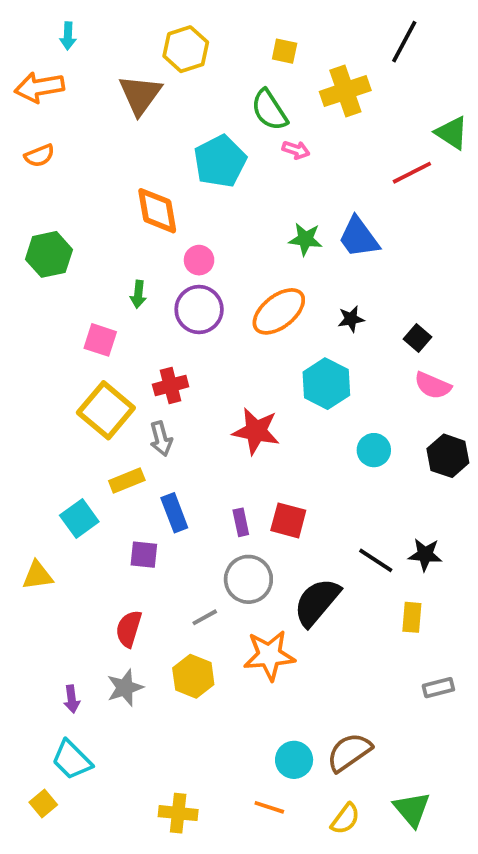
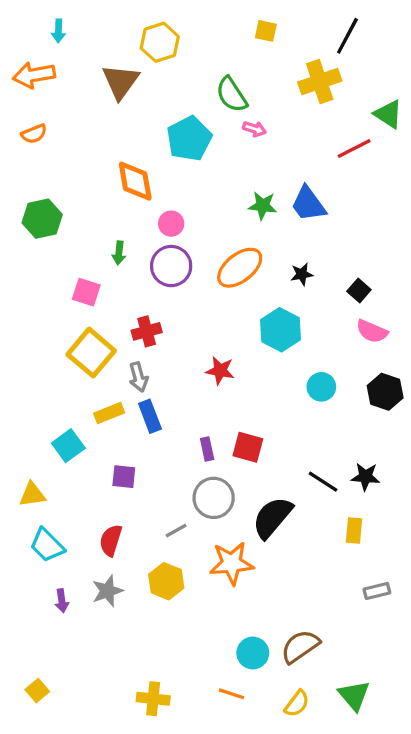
yellow square: (285, 51) -> (266, 31), moved
yellow cross: (345, 91) -> (320, 82), moved
red star: (256, 431) -> (220, 371), size x0.7
blue rectangle: (174, 513) -> (150, 416), moved
cyan trapezoid: (72, 760) -> (47, 545), moved

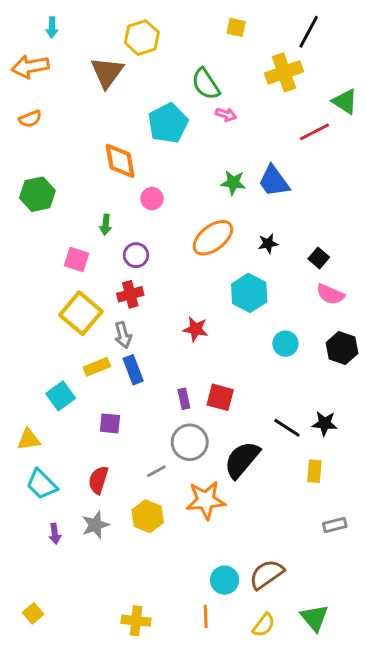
purple circle: (171, 266) -> (136, 255), moved, size x0.7
orange line: (232, 694) -> (206, 616), turned 70

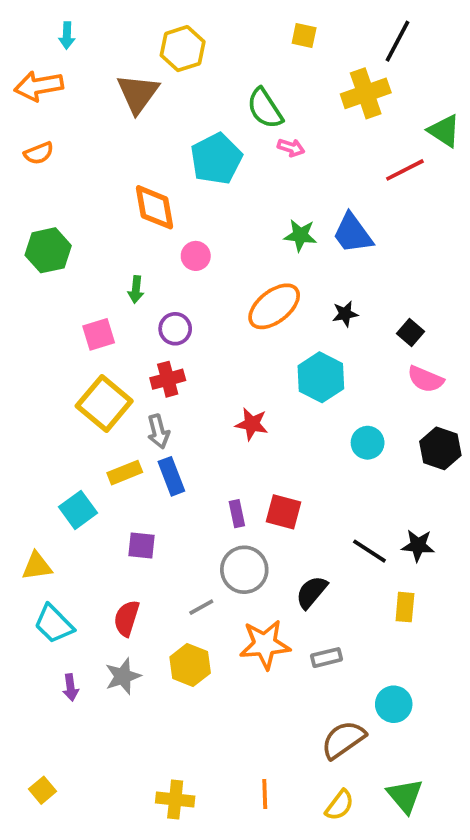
pink square: (77, 260) -> (99, 334), turned -35
black semicircle: (242, 460) -> (312, 592), size x0.7
gray rectangle: (335, 525) -> (326, 658), moved
cyan circle: (225, 580) -> (394, 704), moved

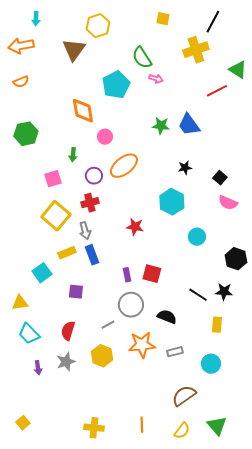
orange ellipse: (274, 306) -> (124, 166), moved
black hexagon: (440, 448) -> (236, 259), moved
black semicircle: (312, 592) -> (167, 317), turned 72
cyan circle: (394, 704) -> (211, 364), moved

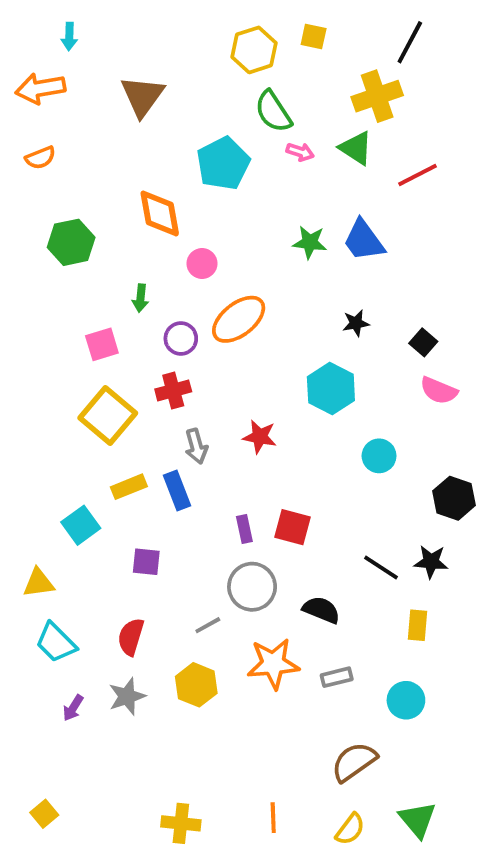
yellow hexagon: (98, 26) -> (254, 50), moved
green triangle: (238, 70) -> (356, 148), moved
green hexagon: (26, 134) -> (71, 242), moved
gray arrow: (85, 231) -> (196, 446), moved
purple arrow: (38, 368) -> (73, 708), turned 40

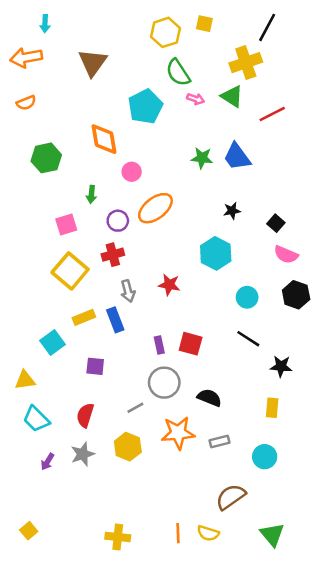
black hexagon: (454, 498) -> (296, 295), moved
black line: (381, 567) -> (248, 339), moved
yellow semicircle: (350, 829) -> (208, 533), moved, turned 70

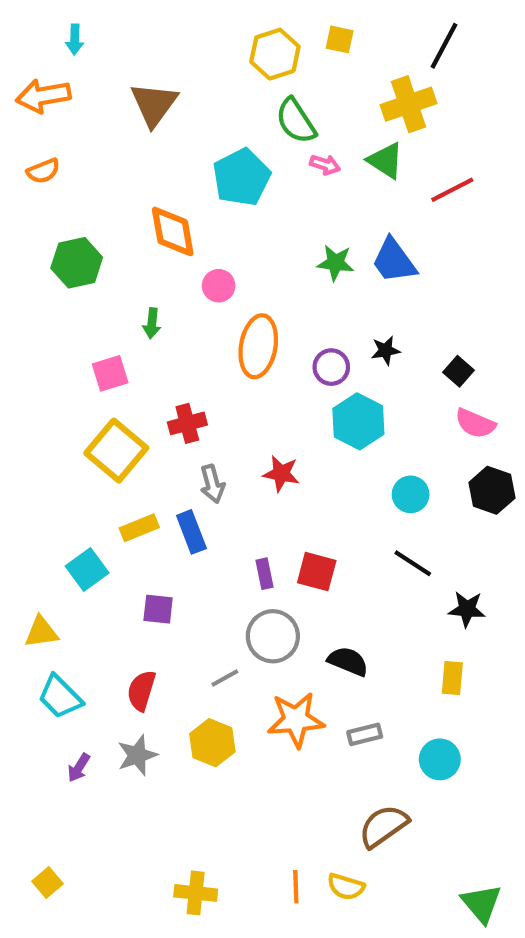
orange ellipse: (155, 208) -> (258, 346), turned -42
purple circle: (118, 221) -> (331, 367), moved
green triangle: (272, 534) -> (482, 903), moved

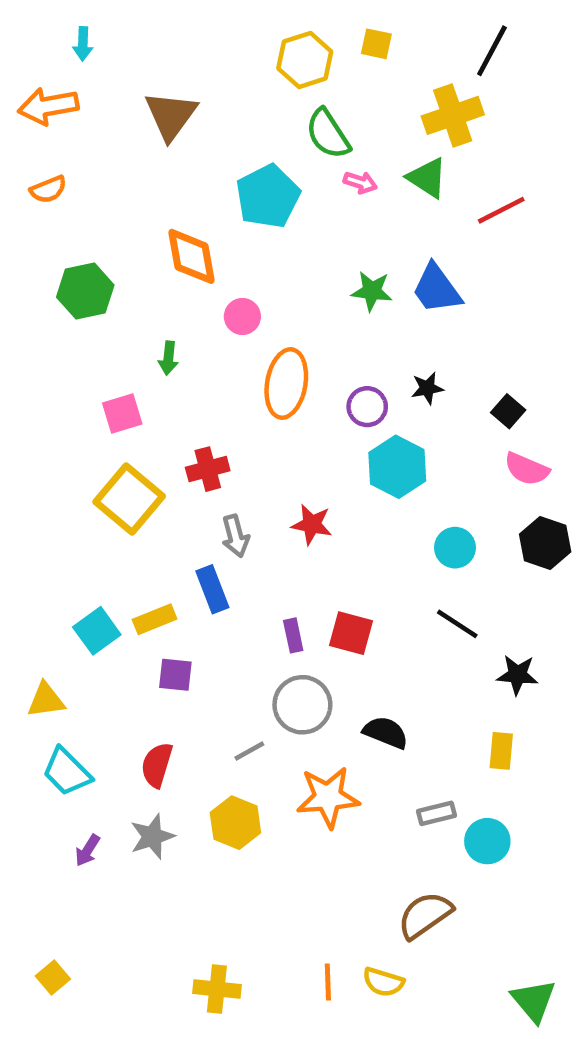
yellow rectangle: (139, 528) -> (155, 619), moved
gray rectangle: (365, 734) -> (437, 813), moved

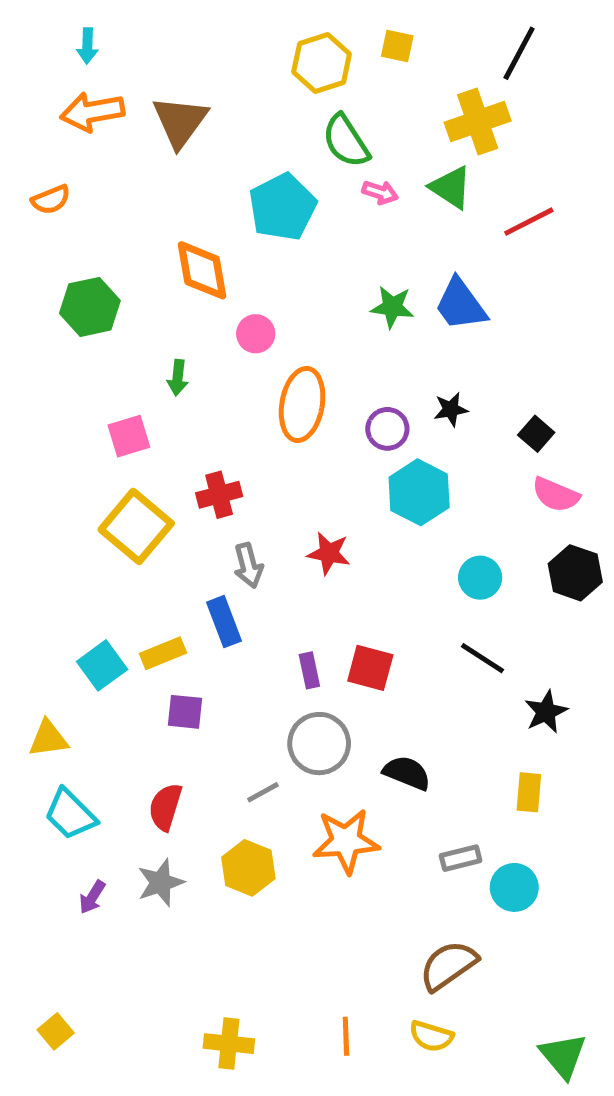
orange arrow: (48, 106) -> (92, 112), moved
black star: (517, 675) -> (546, 712), turned -30
yellow semicircle: (383, 982) -> (431, 1036), moved

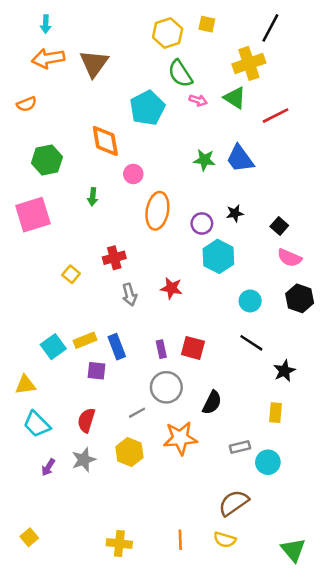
pink square: (129, 436) -> (33, 215), moved, size x1.6
yellow square: (136, 526) -> (71, 274), size x0.5
blue rectangle: (224, 622) -> (117, 347), moved
black semicircle: (407, 773) -> (212, 403), turned 95

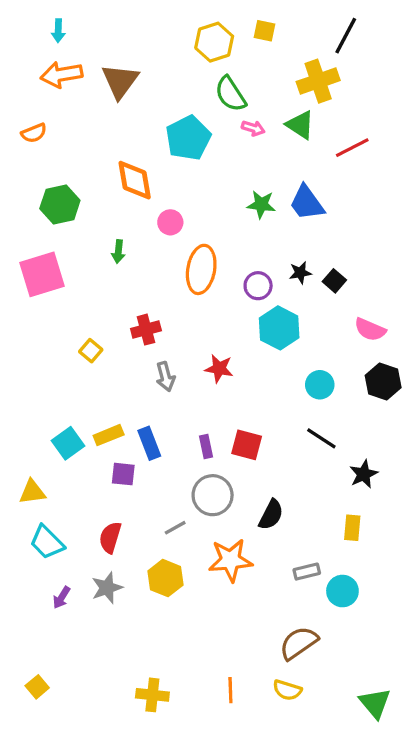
black square: (279, 226) -> (334, 281), moved

